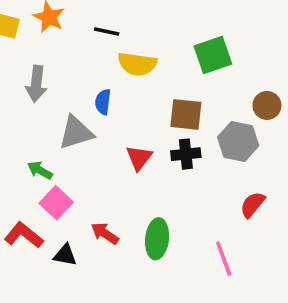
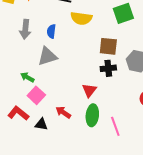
blue semicircle: (103, 102) -> (51, 31), moved
red triangle: (139, 158) -> (89, 90), moved
pink line: (224, 259) -> (115, 126), moved

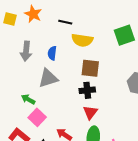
brown square: (108, 46) -> (90, 68), moved
black cross: (108, 68) -> (87, 90), moved

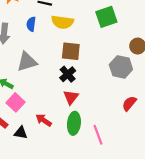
blue semicircle: (52, 53) -> (31, 24), moved
black cross: (87, 90) -> (68, 74), turned -35

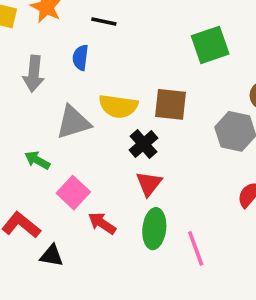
yellow semicircle: (62, 22) -> (118, 106), moved
brown square: (71, 51) -> (170, 104), moved
pink square: (15, 102) -> (73, 193), moved
black triangle: (21, 133) -> (52, 256), moved

